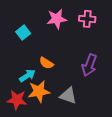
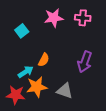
orange semicircle: (46, 63) -> (44, 60), turned -96

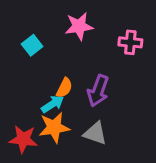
pink cross: (83, 18) -> (130, 42), moved
purple arrow: (85, 62) -> (98, 91), moved
cyan arrow: (26, 72) -> (53, 104), moved

